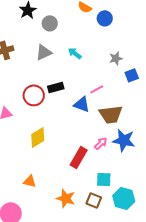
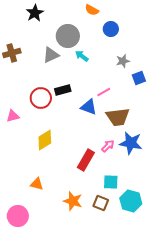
blue circle: (105, 18) -> (111, 29), moved
gray circle: (50, 23) -> (68, 36), moved, size x1.5

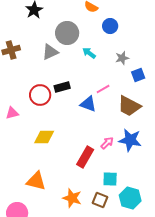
cyan arrow: (82, 56) -> (89, 53), moved
brown trapezoid: (118, 117) -> (129, 106), moved, turned 35
yellow diamond: (45, 140) -> (44, 137), turned 30
orange triangle: (37, 184) -> (36, 181), size x1.5

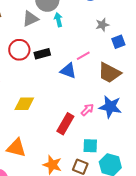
cyan arrow: (89, 53) -> (58, 20), moved, turned 40
red circle: (40, 95) -> (19, 50), moved

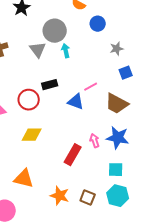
gray triangle: (30, 19) -> (38, 50), turned -42
gray star: (102, 25) -> (117, 49), moved
red circle: (19, 50) -> (29, 100), moved
pink arrow: (87, 110) -> (95, 141), turned -64
cyan square: (90, 146) -> (116, 170), moved

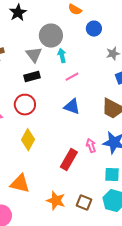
black rectangle: (50, 85) -> (32, 77), moved
pink line: (91, 87) -> (72, 77), moved
yellow diamond: (32, 135) -> (28, 140), turned -60

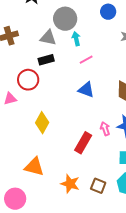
gray triangle: (34, 55) -> (48, 38), turned -42
red circle: (25, 105) -> (28, 80), moved

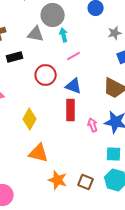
black rectangle: (46, 60) -> (15, 57), moved
red circle: (28, 80) -> (46, 75), moved
red rectangle: (83, 143) -> (71, 110), moved, turned -30
orange triangle: (34, 167) -> (39, 153), moved

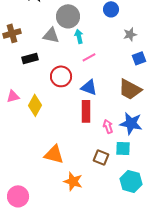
yellow diamond: (30, 119) -> (35, 105), moved
cyan square: (114, 154) -> (123, 148), moved
brown square: (86, 182) -> (101, 157), moved

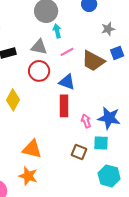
gray triangle: (51, 35) -> (39, 47), moved
brown trapezoid: (130, 89) -> (93, 61), moved
orange star: (73, 181) -> (28, 176), moved

